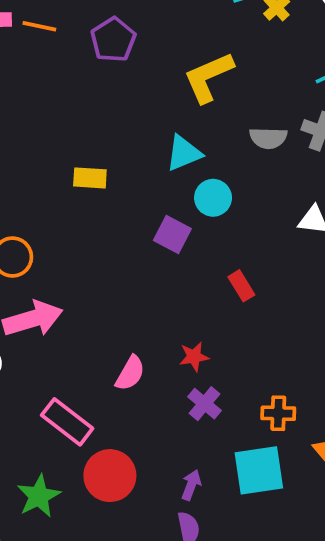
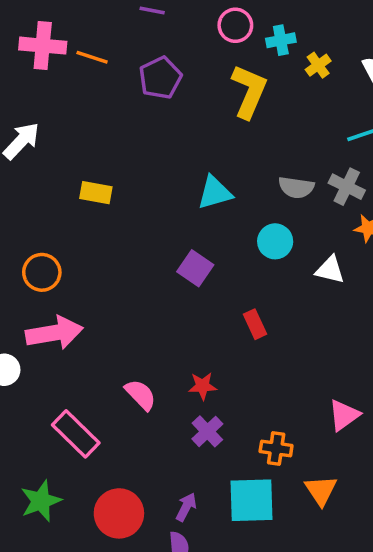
yellow L-shape: (208, 77) -> (249, 91), moved, turned 130
yellow rectangle: (90, 178) -> (96, 193), moved
cyan circle: (213, 198) -> (275, 241), moved
pink semicircle: (130, 373) -> (141, 395), turned -80
red circle: (110, 476) -> (119, 513), moved

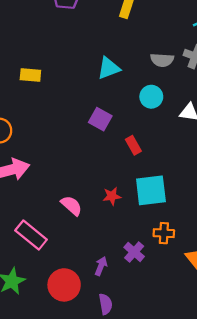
red rectangle: (255, 324) -> (133, 145), moved
purple cross: (207, 431) -> (134, 252), moved
cyan square: (252, 500) -> (151, 190), moved
purple arrow: (186, 507) -> (101, 266), moved

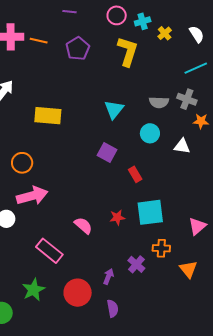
cyan triangle: (109, 68) -> (114, 109), turned -30
yellow rectangle: (30, 75) -> (48, 116), size x1.5

